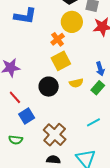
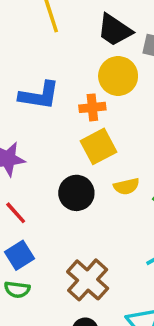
blue L-shape: (25, 16) -> (39, 95), moved
orange cross: (58, 39) -> (92, 107), turned 32
blue square: (27, 116) -> (20, 255), moved

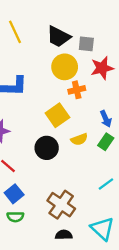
orange cross: (92, 107) -> (77, 90), moved

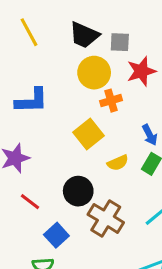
black circle: (47, 148) -> (78, 191), moved
blue square: (14, 194) -> (56, 235), moved
brown cross: (61, 205) -> (106, 218), moved

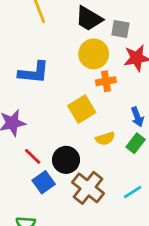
red line: (30, 202) -> (33, 156), moved
blue square: (56, 235) -> (44, 182), moved

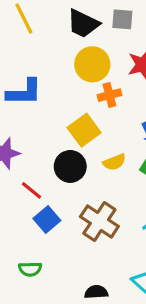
gray square: (120, 29) -> (122, 19), moved
black circle: (66, 160) -> (70, 166), moved

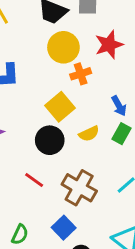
red line: (31, 190) -> (34, 180), moved
blue square: (47, 219) -> (64, 228), moved
green semicircle: (30, 269) -> (20, 235), turned -60

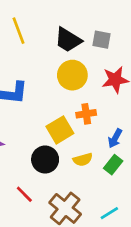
orange cross: (81, 74) -> (86, 114), moved
blue arrow: (119, 106) -> (115, 138), turned 48

